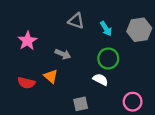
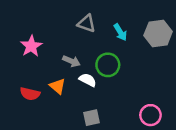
green circle: (108, 58) -> (108, 65), moved
white semicircle: (100, 80) -> (88, 80), moved

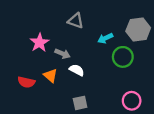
cyan arrow: (120, 32) -> (105, 38), moved, turned 96
pink star: (31, 46) -> (39, 43), moved
green circle: (108, 65) -> (123, 57), moved

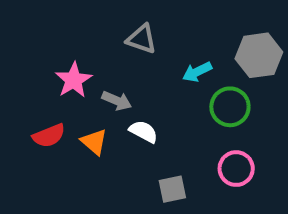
red semicircle: (26, 82) -> (49, 136), moved, turned -35
pink circle: (132, 101) -> (236, 169), moved
gray square: (80, 103) -> (172, 189), moved

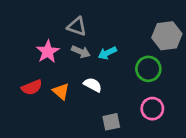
gray triangle: (141, 39) -> (77, 26), moved
cyan arrow: (197, 72) -> (107, 53), moved
gray arrow: (117, 101) -> (81, 52), moved

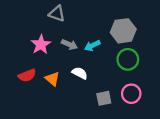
gray triangle: (77, 26) -> (57, 14), moved
gray hexagon: (167, 36) -> (123, 31), moved
gray square: (111, 122) -> (104, 98), moved

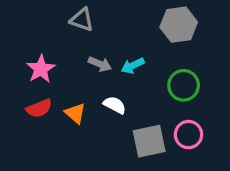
gray hexagon: (123, 31) -> (179, 25), moved
pink star: (41, 45) -> (41, 69), moved
gray square: (104, 98) -> (149, 141), size x1.5

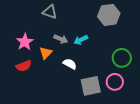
green circle: (184, 85) -> (122, 58), moved
orange triangle: (75, 113) -> (46, 53), moved, turned 32

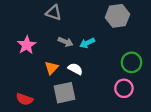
orange triangle: (46, 53) -> (51, 68), moved
red semicircle: (24, 66) -> (24, 99), moved, turned 42
gray square: (91, 86) -> (64, 93), moved

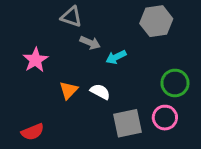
gray arrow: (66, 42) -> (90, 43), moved
gray square: (64, 93) -> (128, 123), moved
red semicircle: (24, 99) -> (33, 132), turned -42

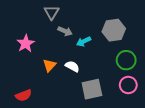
gray triangle: (71, 17) -> (52, 12), turned 42
gray hexagon: (156, 21) -> (114, 30), moved
pink circle: (165, 118) -> (128, 85), moved

